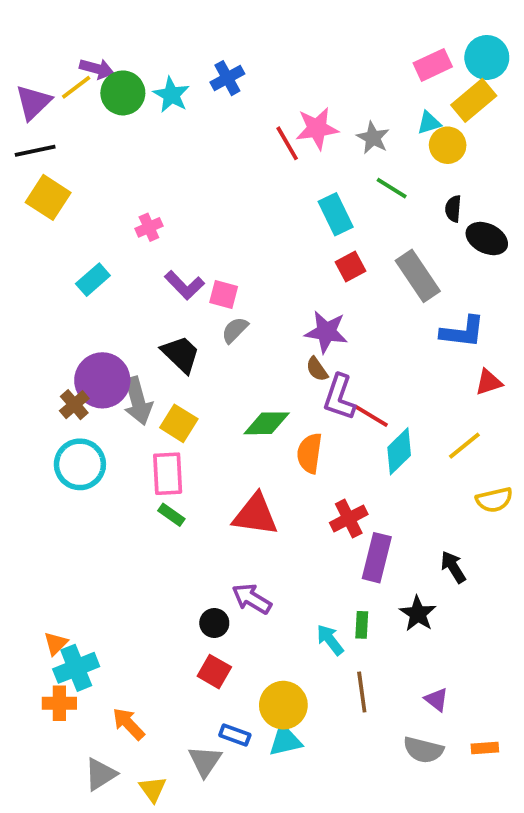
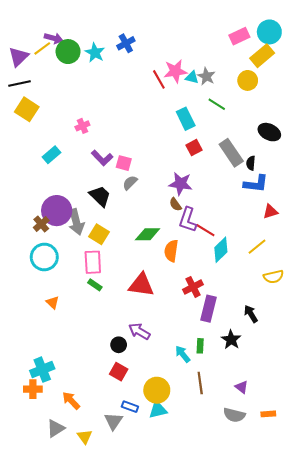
cyan triangle: (429, 123) -> (192, 77), moved, turned 32
black semicircle: (453, 209) -> (251, 163), moved
orange triangle: (56, 644) -> (53, 302), moved, turned -32

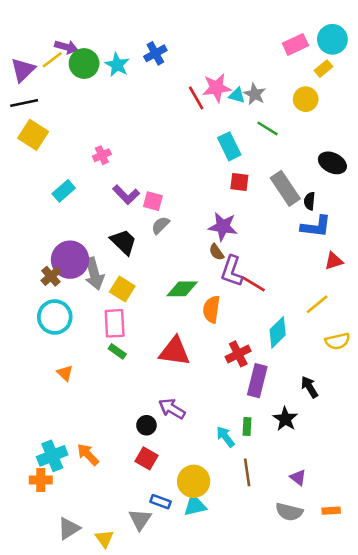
yellow rectangle: (262, 56) -> (324, 69), size x0.6
red square: (194, 148) -> (239, 182), turned 35
cyan diamond: (221, 250) -> (278, 332), moved
orange arrow: (71, 401) -> (88, 455), moved

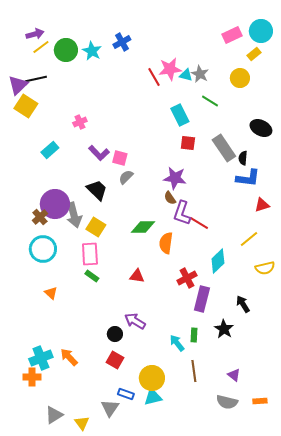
purple arrow: (66, 47) -> (35, 34), moved, turned -30
purple triangle: (23, 70) -> (18, 85), moved
black line: (24, 103) -> (36, 79), moved
red triangle: (174, 351) -> (137, 276), size x0.6

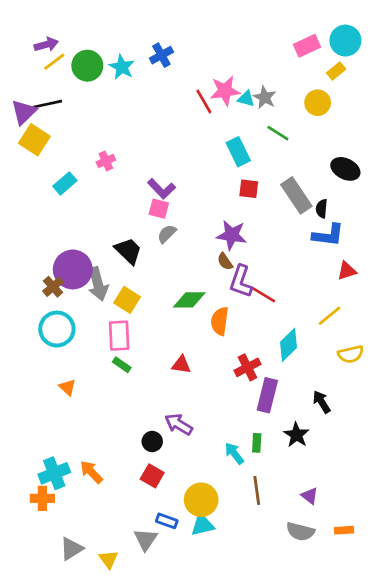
cyan rectangle: (50, 150) -> (65, 183), moved
purple L-shape: (99, 153) -> (161, 189), moved

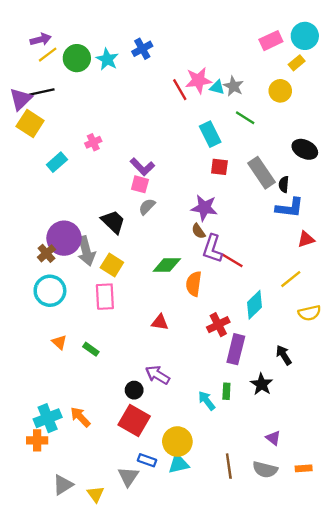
green rectangle: (122, 365) -> (91, 349), moved
red square: (152, 476) -> (134, 420), size x1.5
brown line: (257, 490) -> (229, 466), moved

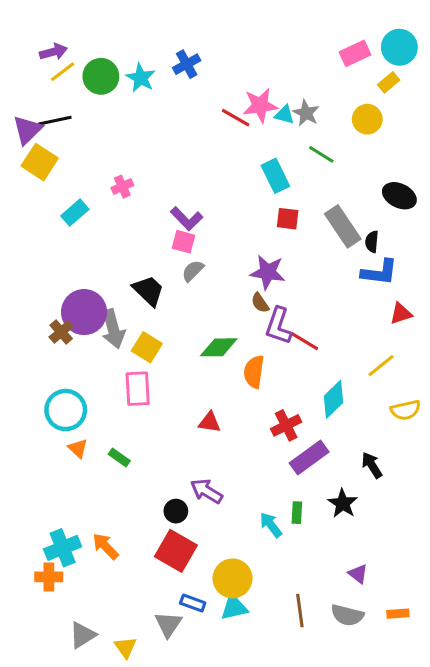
red line: (180, 90) -> (236, 118), turned -30
cyan circle: (50, 291) -> (66, 410), moved
purple rectangle: (236, 349) -> (309, 457), turned 40

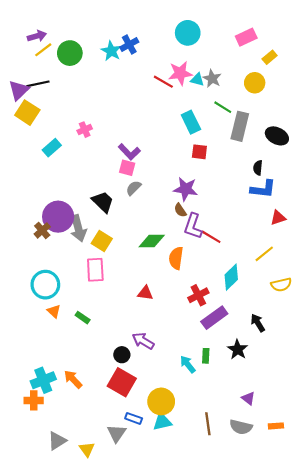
cyan circle: (399, 47) -> (188, 33), moved
cyan star: (141, 78) -> (111, 51), moved
gray rectangle: (343, 226) -> (240, 126), moved, turned 48

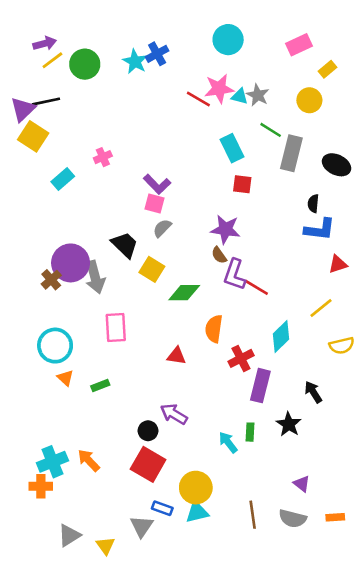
yellow square: (102, 241) -> (152, 269), moved
orange semicircle: (176, 258) -> (214, 329), moved
green rectangle: (83, 318) -> (100, 386), turned -56
purple rectangle: (214, 318) -> (260, 386), turned -40

